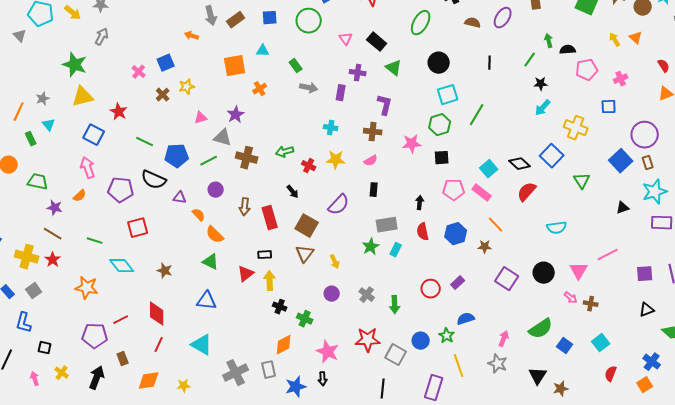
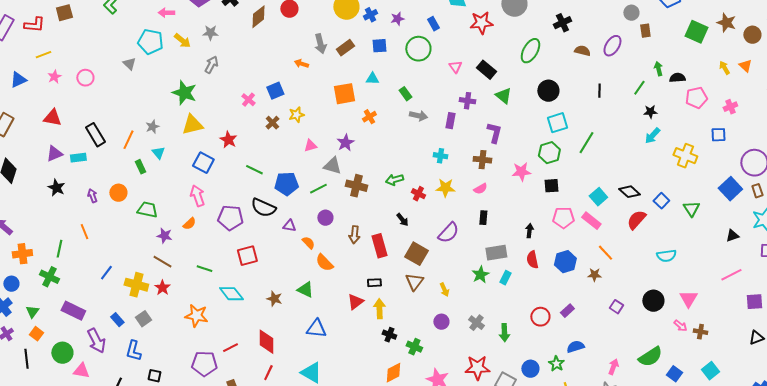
blue square: (552, 156) -> (661, 201), moved, size x0.7
pink line: (608, 255) -> (731, 275), moved
green triangle: (211, 262) -> (305, 290), moved
purple square: (507, 279) -> (616, 307), size x0.6

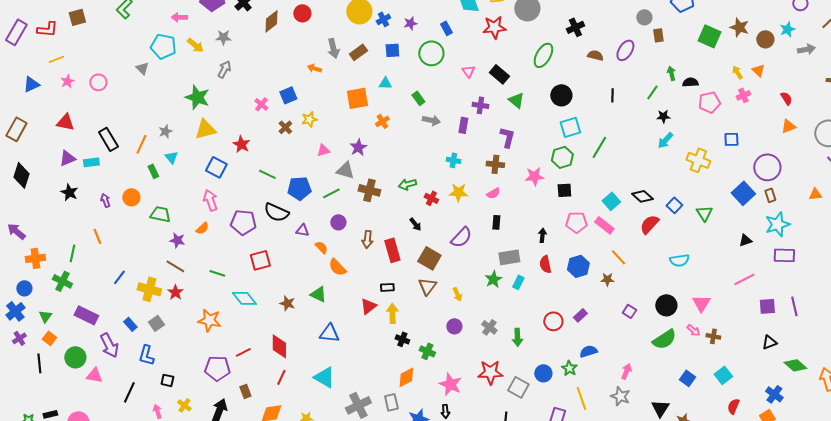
pink cross: (730, 107) -> (743, 95), moved
green semicircle: (650, 357) -> (664, 339), moved

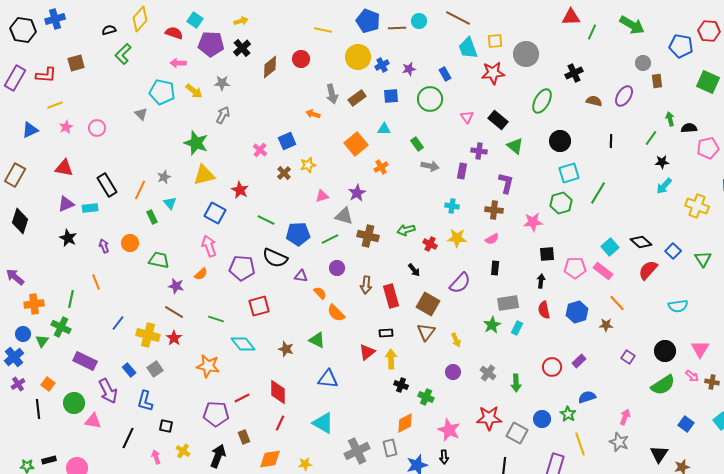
orange square: (357, 98) -> (356, 144), turned -30
black square: (564, 190) -> (547, 254), moved
green triangle: (45, 316) -> (42, 341), moved

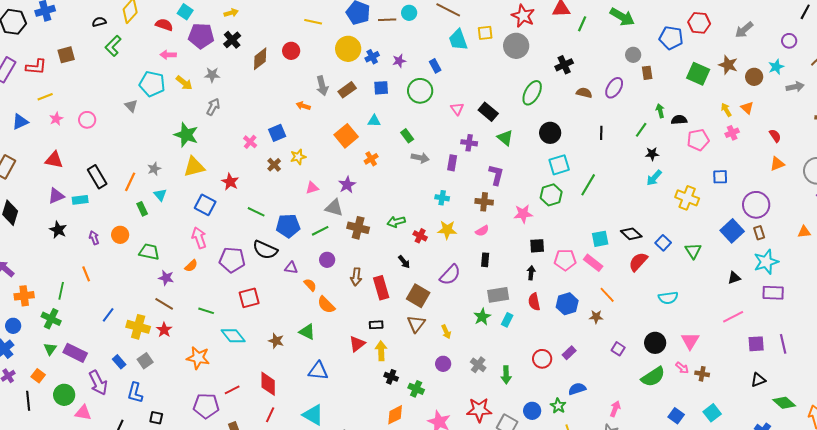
red star: (493, 73) -> (523, 16), moved, turned 30
cyan square: (610, 247) -> (600, 239), turned 30
green triangle: (42, 341) -> (50, 349), moved

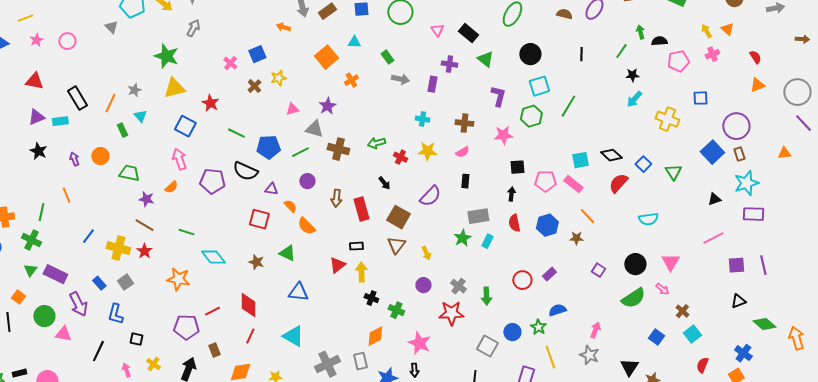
purple L-shape: (496, 175) -> (498, 96), moved
red square: (249, 298) -> (259, 219), moved, turned 30
brown cross: (702, 374) -> (682, 311), moved, turned 32
red star: (479, 410) -> (451, 313), moved

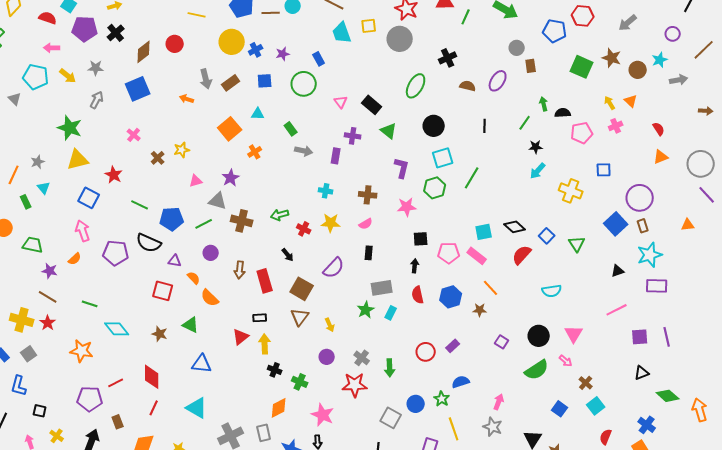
blue square: (257, 54) -> (138, 89), moved, size x1.4

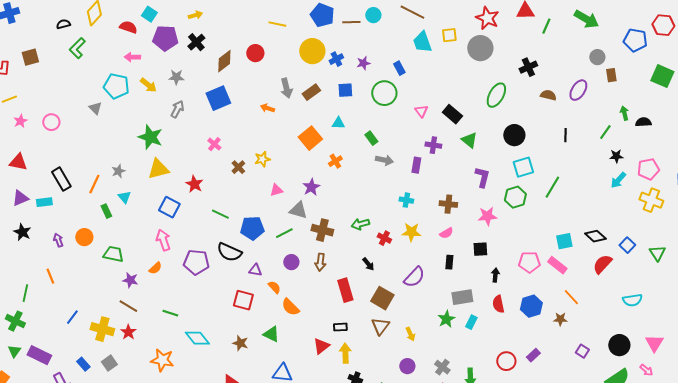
pink pentagon: (582, 133) -> (648, 169), moved
black square: (421, 239) -> (480, 249), moved
brown arrow: (240, 270) -> (320, 262), moved

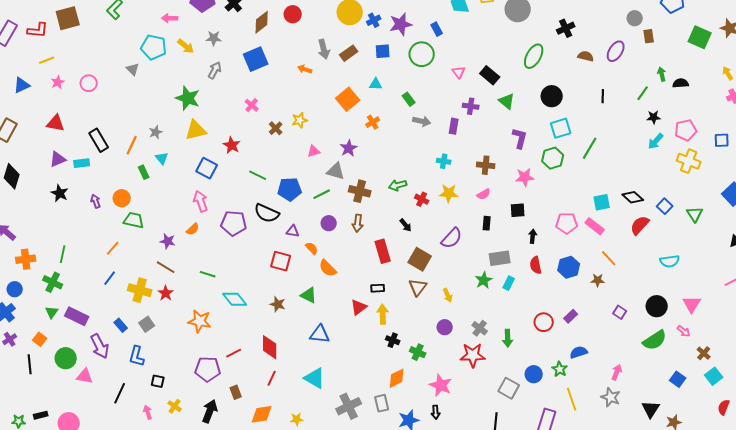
brown square: (30, 57) -> (68, 18), size x1.4
purple star: (363, 63) -> (401, 24), size x1.6
green trapezoid: (113, 254) -> (134, 220), moved
orange line: (50, 276) -> (113, 248), moved, turned 63

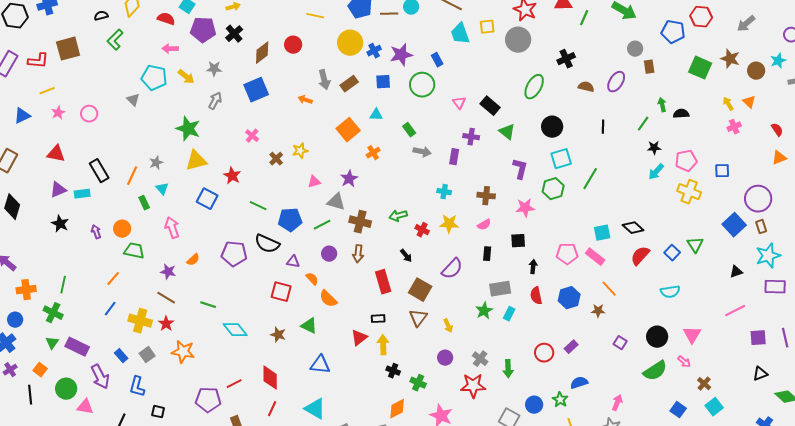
pink arrow: (201, 201) -> (172, 228), moved
blue square: (665, 206) -> (672, 253), moved
orange star: (200, 321) -> (183, 352), moved

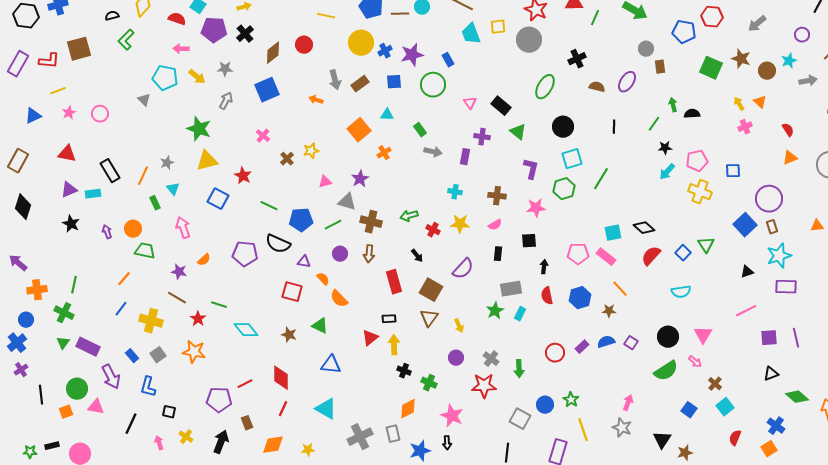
red star: (166, 324) -> (198, 319), moved
orange square: (40, 370) -> (66, 412), moved, turned 32
blue semicircle: (579, 383) -> (606, 342), moved

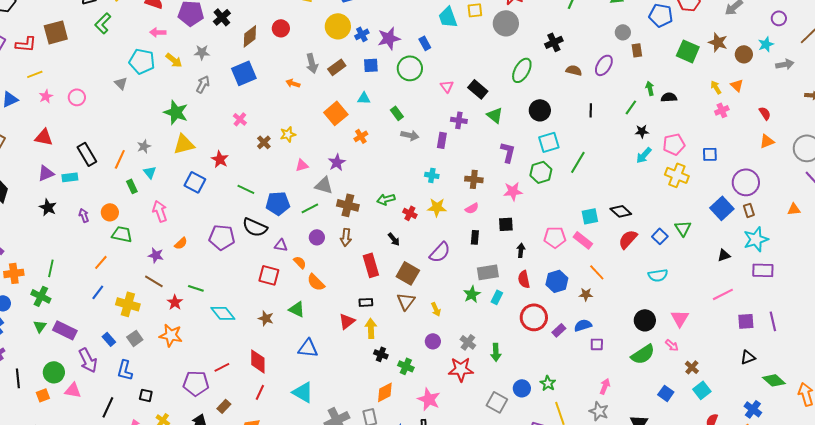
purple square: (631, 343) -> (597, 344), moved, turned -32
red circle: (555, 353) -> (534, 317), moved, size x1.4
brown rectangle: (247, 423) -> (224, 406), turned 64

